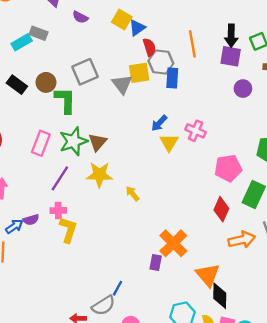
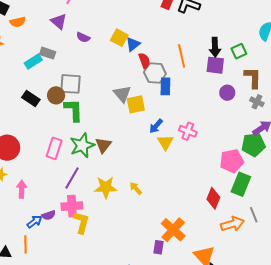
gray square: (85, 72) -> (70, 84), moved, turned 30
yellow square: (139, 73) -> (136, 104), moved
pink pentagon: (228, 168) -> (232, 161), moved
yellow star: (99, 175) -> (106, 187), moved
pink cross: (58, 210) -> (72, 206), size x1.5

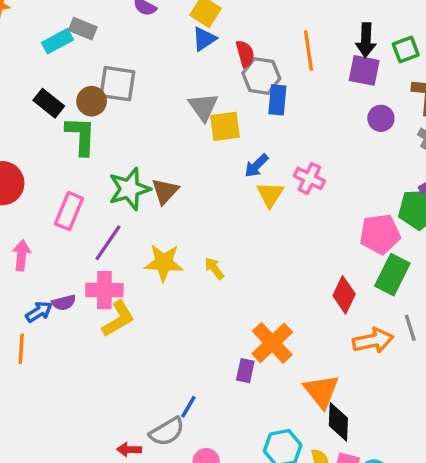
blue triangle: (133, 44) -> (204, 39), moved
green L-shape: (74, 110) -> (81, 136), moved
pink rectangle: (54, 148) -> (69, 211), moved
yellow L-shape: (81, 222) -> (118, 319), turned 40

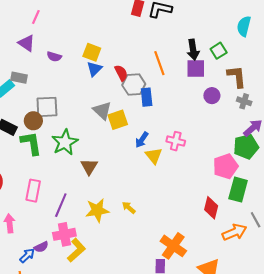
green star: (129, 189) -> (65, 142), moved

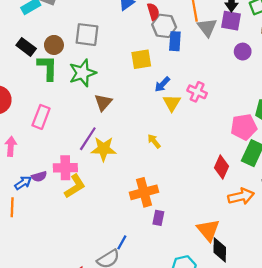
gray square: (47, 107) -> (87, 35), moved
gray triangle: (102, 111) -> (207, 27), moved
purple line: (61, 205) -> (88, 139), moved
yellow arrow: (129, 208) -> (154, 141), moved
orange cross: (173, 246) -> (144, 192), moved, turned 30

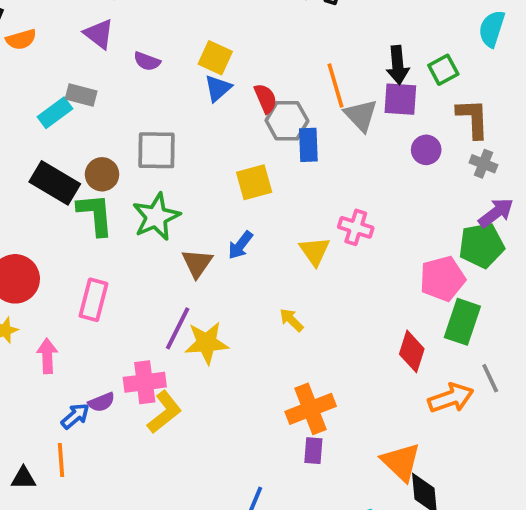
black rectangle: (26, 47) -> (55, 183), size x1.4
blue arrow: (162, 84) -> (240, 245), moved
orange cross: (144, 192) -> (311, 409), moved

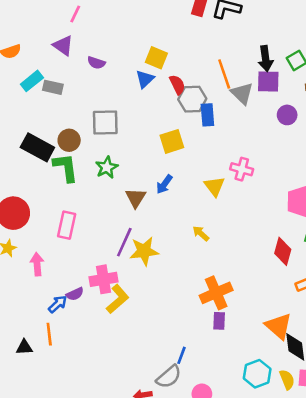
yellow square: (215, 58) -> (156, 58), moved
cyan rectangle: (55, 113) -> (32, 81), moved
green star: (156, 217) -> (107, 167), size x0.7

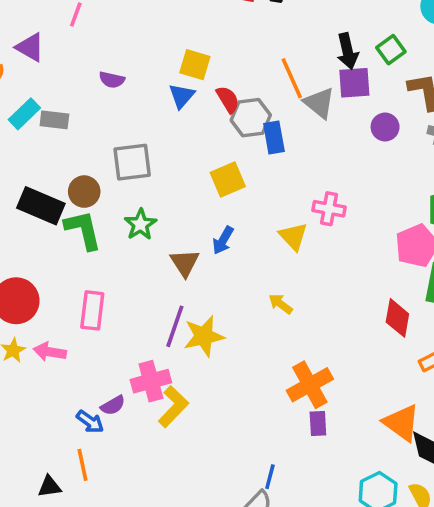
purple triangle: (63, 46) -> (30, 47), moved
pink arrow: (37, 264) -> (50, 352), moved, turned -70
blue arrow: (58, 304) -> (90, 422), turned 84

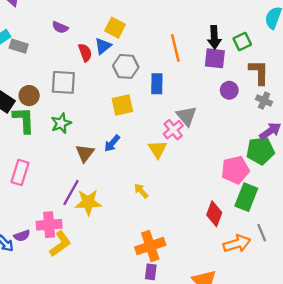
red semicircle: (228, 99) -> (85, 53), moved
gray triangle: (319, 103) -> (186, 116), moved
gray hexagon: (251, 118) -> (126, 66), moved
pink cross: (329, 209) -> (173, 130), moved, turned 30

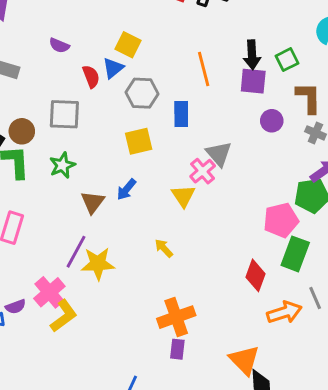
pink cross: (49, 225) -> (49, 292), turned -35

